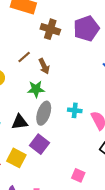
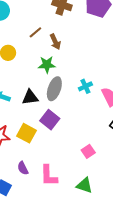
cyan cross: (75, 110) -> (85, 86), turned -32
pink square: (78, 175) -> (88, 151), turned 32

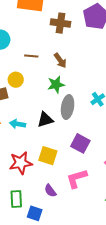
brown line: (35, 32) -> (31, 56), moved, turned 56
purple square: (50, 120) -> (80, 143), moved
pink L-shape: (49, 176) -> (77, 178), moved, turned 85

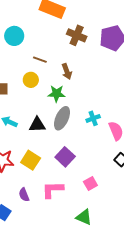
yellow circle: (16, 80) -> (31, 80), moved

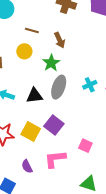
green star: (57, 94) -> (51, 63), turned -30
purple square: (65, 157) -> (54, 125), moved
pink square: (90, 184) -> (85, 146), moved, turned -32

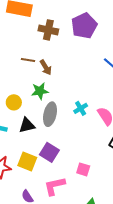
brown line: (32, 31) -> (28, 60), moved
yellow circle: (24, 51) -> (14, 102), moved
green star: (51, 63) -> (40, 91), turned 30

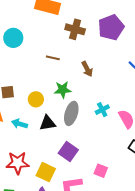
brown arrow: (46, 67) -> (87, 69), moved
yellow square: (27, 161) -> (46, 172), moved

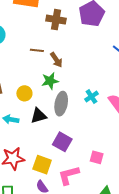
brown arrow: (87, 69) -> (56, 60), moved

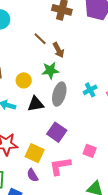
brown line: (37, 50) -> (40, 39), turned 32

